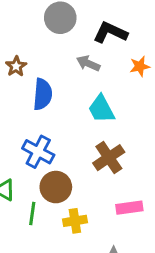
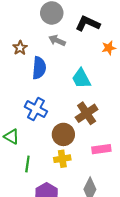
gray arrow: (88, 63) -> (57, 40), moved
brown circle: (56, 187) -> (63, 134), moved
green line: (32, 214) -> (27, 164), moved

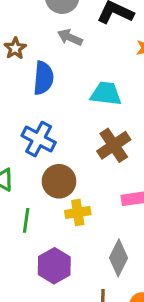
cyan trapezoid: (81, 78) -> (106, 94), turned 125
brown circle: (63, 134) -> (59, 181), moved

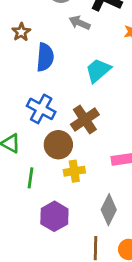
gray arrow: (70, 37) -> (80, 23), moved
cyan trapezoid: (106, 94) -> (98, 70), turned -48
brown cross: (114, 145) -> (85, 120), moved

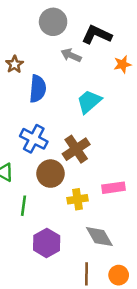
yellow cross: (74, 171) -> (77, 199), moved
gray diamond: (109, 210) -> (99, 237), turned -56

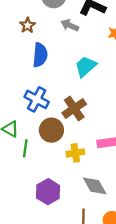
brown star: (15, 64) -> (28, 25), moved
green line: (24, 206) -> (25, 148), moved

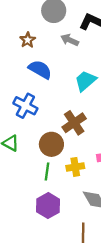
blue semicircle: (40, 55) -> (40, 69), turned -65
blue cross: (37, 99) -> (25, 106), moved
green line: (25, 148) -> (47, 172), moved

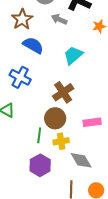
brown star: (28, 40) -> (22, 19), size x1.5
brown circle: (51, 144) -> (55, 118), moved
yellow cross: (75, 167) -> (61, 141), moved

